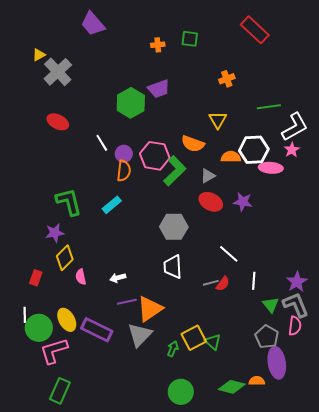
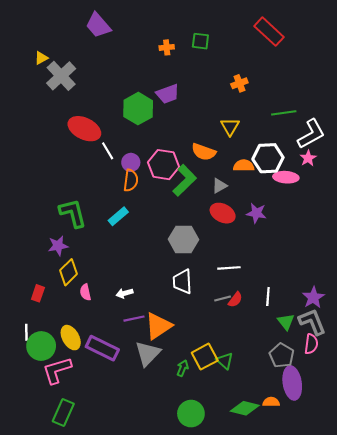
red ellipse: (58, 122) -> (84, 129), moved, size x1.4
white line: (229, 254) -> (229, 268), moved, turned -45

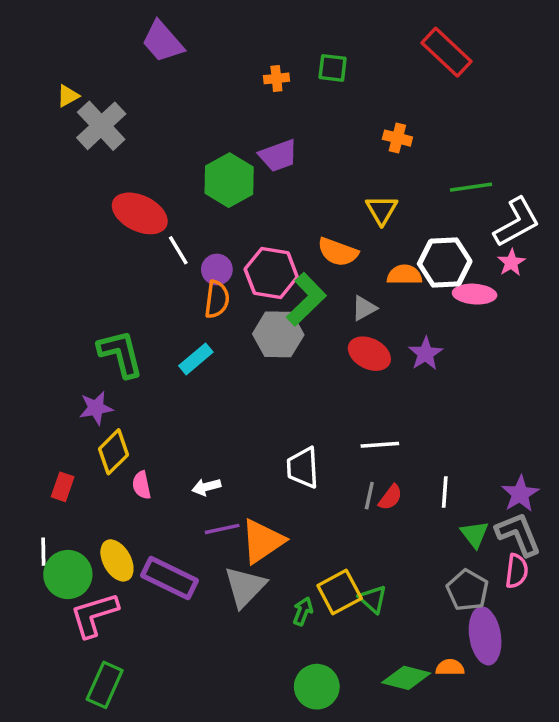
orange cross: (239, 83) -> (397, 138), turned 35
purple star: (256, 213) -> (425, 354), turned 30
gray hexagon: (184, 239) -> (278, 334), moved
gray line: (223, 299) -> (369, 496), turned -63

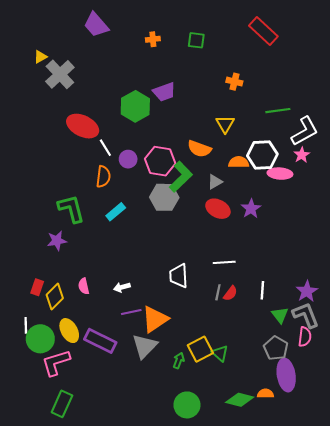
orange cross: (276, 78) -> (153, 39), moved
orange semicircle: (217, 299) -> (103, 177), moved
yellow diamond: (113, 452) -> (55, 296), moved

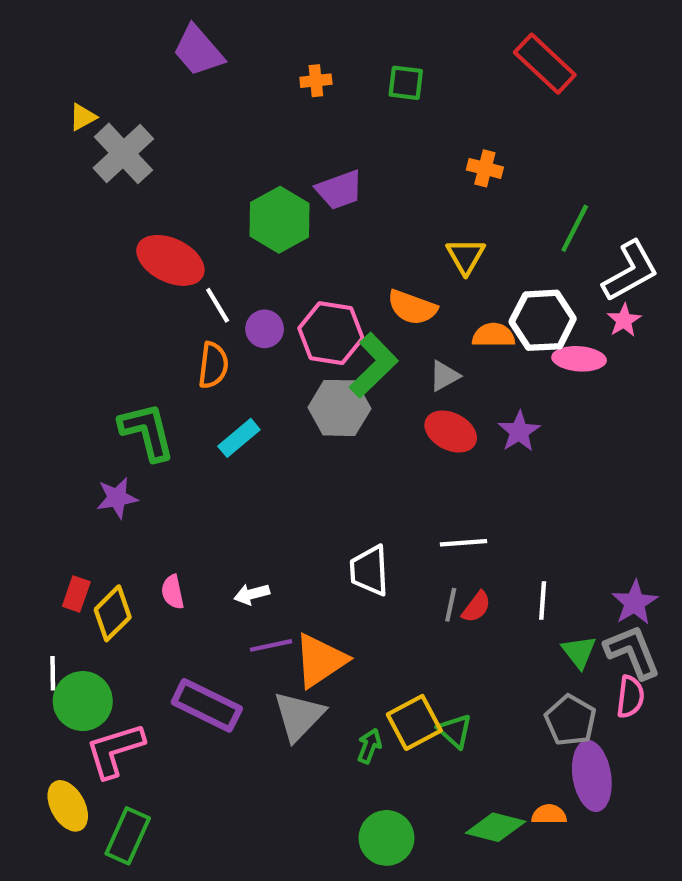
green line: (278, 111) -> (575, 228), turned -55
yellow ellipse: (69, 331) -> (68, 806), moved

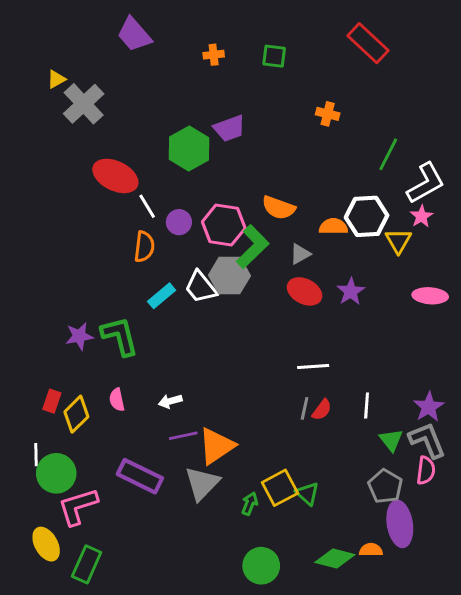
yellow triangle: (466, 256) -> (398, 241), moved
pink ellipse: (579, 359) -> (430, 296), moved
green L-shape: (147, 432) -> (120, 336), moved
white trapezoid: (369, 571) -> (201, 287), moved, turned -36

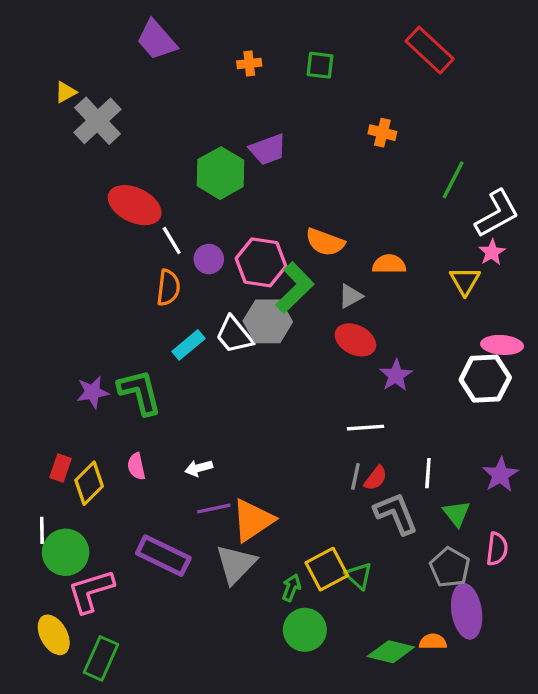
white hexagon: (367, 216) -> (485, 379), moved
purple star: (351, 291) -> (396, 375), moved
gray L-shape: (427, 440) -> (396, 514), moved
green circle: (261, 566) -> (305, 630), moved

